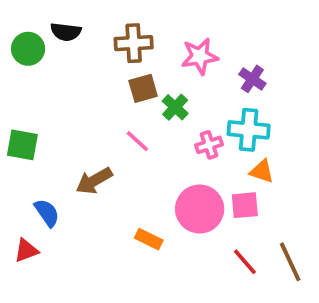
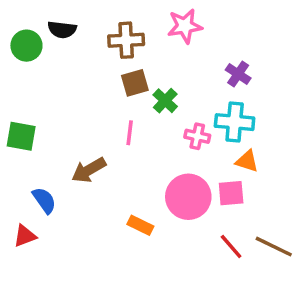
pink star: (200, 56) -> (185, 26), moved
pink line: (137, 141) -> (130, 133), turned 55
pink cross: (209, 145) -> (197, 136), turned 30
brown line: (290, 262) -> (274, 247), turned -39

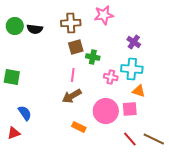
black semicircle: (62, 30) -> (35, 29), moved
green cross: (165, 101) -> (93, 57), turned -32
brown arrow: (89, 170) -> (72, 96), moved

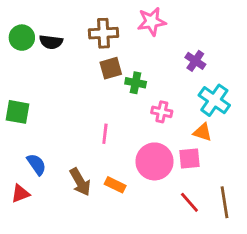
cyan cross: (132, 69) -> (214, 100), moved, turned 30
pink line: (73, 75) -> (105, 134), moved
brown arrow: (72, 96) -> (80, 182), moved, turned -90
brown line: (154, 139) -> (224, 202), turned 55

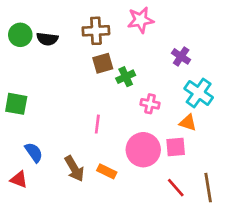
green cross: (136, 83) -> (126, 77), turned -36
red triangle: (20, 194) -> (19, 179), turned 42

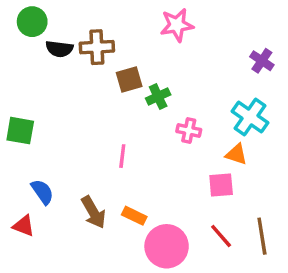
brown cross: (96, 31) -> (97, 47), moved
green circle: (20, 35) -> (32, 22), moved
purple cross: (181, 56) -> (262, 61), moved
pink circle: (143, 150) -> (167, 246), moved

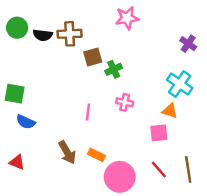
green circle: (32, 22) -> (17, 28), moved
pink cross: (189, 131) -> (125, 102), moved
blue semicircle: (42, 192) -> (26, 122), moved, turned 150

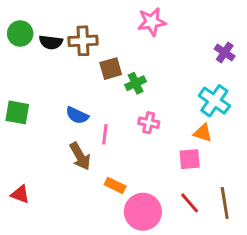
blue semicircle: (26, 122) -> (77, 115), moved
brown arrow: (67, 152) -> (80, 156), moved

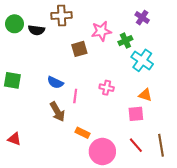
pink star: (152, 22) -> (101, 31), moved
brown cross: (83, 41) -> (62, 15), moved
purple cross: (225, 52) -> (142, 18), moved
green cross: (136, 83) -> (125, 41), moved
cyan cross: (214, 101) -> (142, 60), moved

